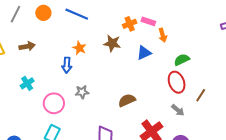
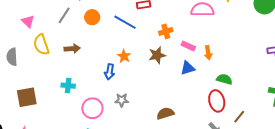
pink rectangle: (148, 21) -> (188, 46), moved
orange cross: (130, 24) -> (166, 31), moved
brown star: (112, 43) -> (157, 55), turned -30
green semicircle: (182, 60) -> (224, 79), turned 35
cyan cross: (27, 83) -> (68, 86), turned 32

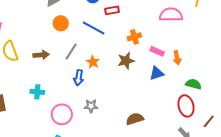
gray line: (64, 15) -> (71, 52), moved

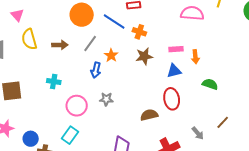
orange circle: (61, 23) -> (82, 15), size x1.5
orange cross: (134, 37) -> (139, 32), moved, turned 32
pink rectangle: (157, 51) -> (176, 49), turned -32
red ellipse: (186, 106) -> (172, 99), moved

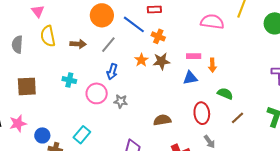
orange star: (111, 55) -> (141, 60), moved
red ellipse: (172, 99) -> (202, 113), moved
pink circle: (77, 106) -> (97, 93), moved
brown line: (223, 122) -> (237, 118), moved

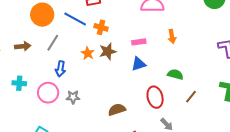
orange arrow: (212, 65) -> (172, 36), moved

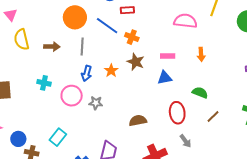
gray line: (53, 43) -> (82, 47), turned -36
brown star: (108, 51) -> (136, 62), turned 30
orange star: (88, 53) -> (111, 71), moved

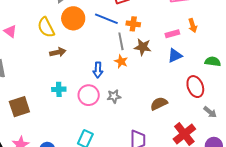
yellow semicircle: (22, 39) -> (46, 27), moved
gray line: (82, 47) -> (121, 41), moved
orange arrow: (201, 54) -> (193, 25), moved

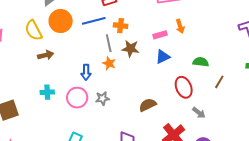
blue line: (106, 19) -> (94, 21), turned -35

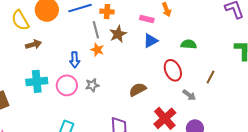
pink rectangle: (160, 35) -> (147, 19), turned 32
brown star: (130, 49) -> (118, 34), turned -30
brown line: (219, 82) -> (211, 77), moved
cyan cross: (47, 92) -> (37, 81), size x1.5

